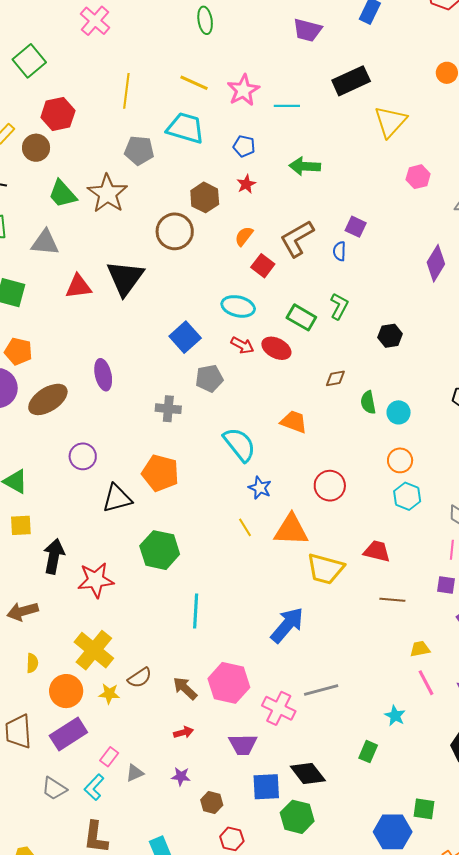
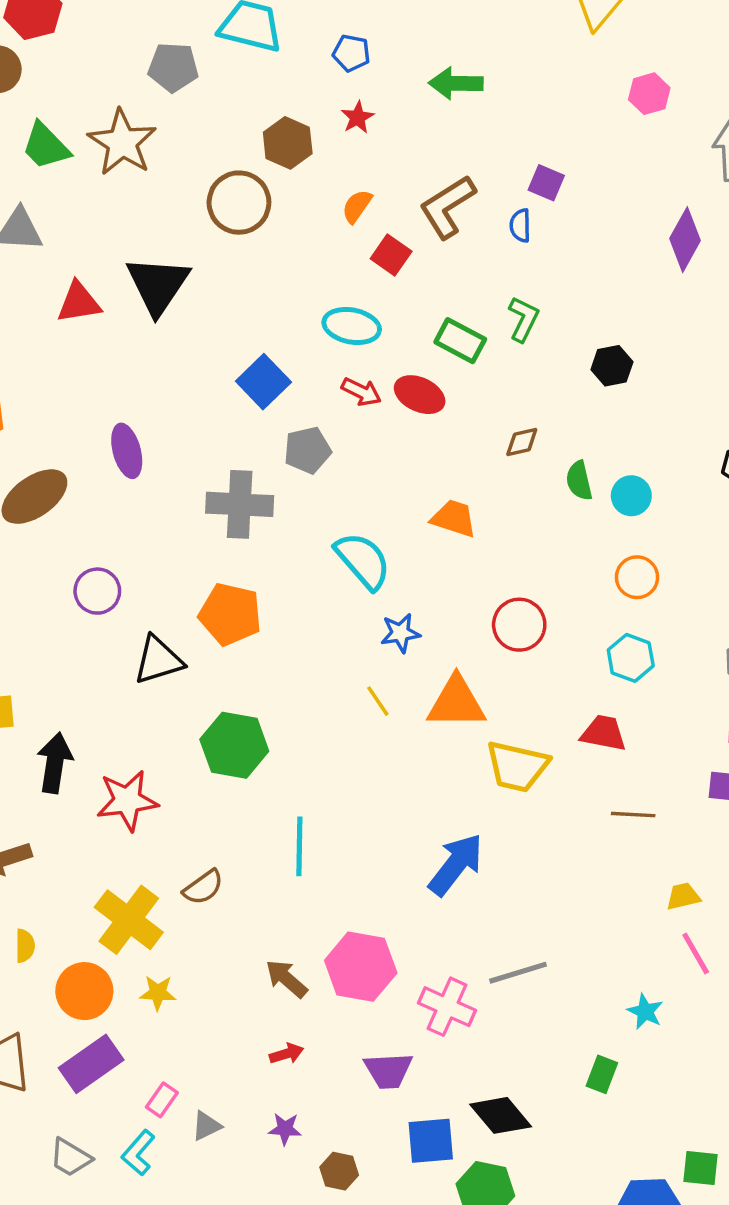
gray cross: (168, 409) -> (240, 504), size x1.5
blue star: (260, 488) -> (400, 633), turned -30
cyan hexagon: (407, 496) -> (631, 658), moved
brown semicircle: (140, 678) -> (203, 887), moved

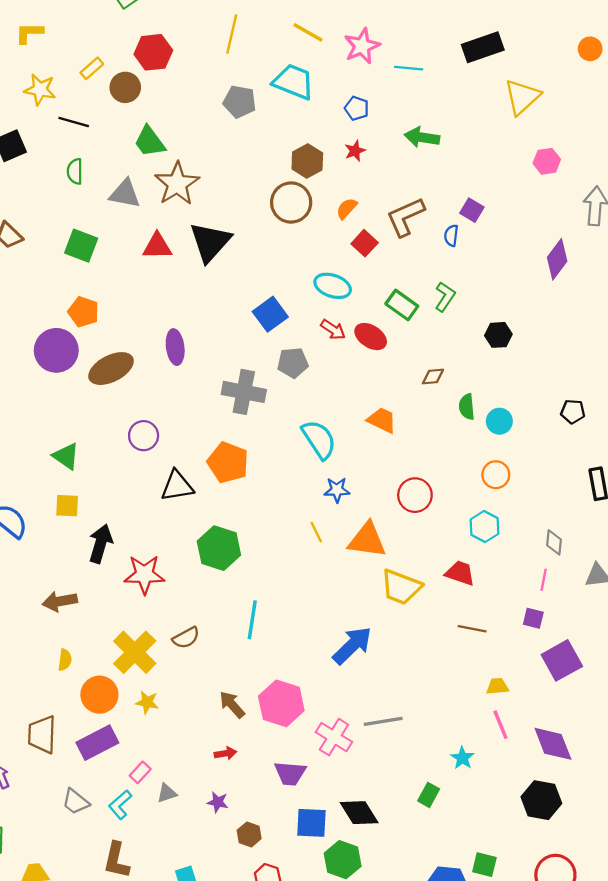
brown star: (122, 142) -> (177, 184), moved
brown circle: (239, 203) -> (291, 203), moved

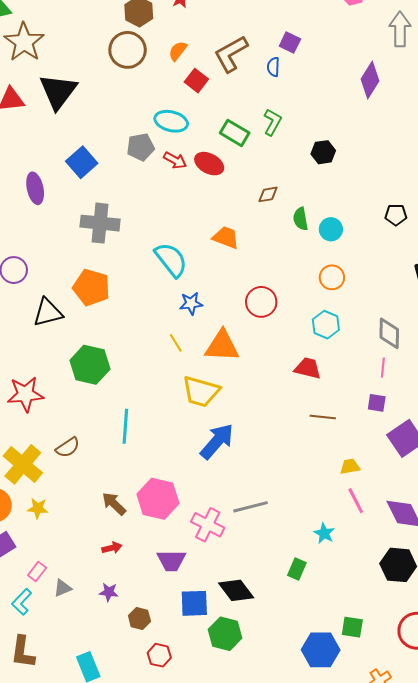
blue square: (270, 314) -> (82, 162), moved
gray pentagon: (293, 363) -> (141, 147), moved
gray diamond: (554, 542) -> (389, 333), size x1.4
yellow trapezoid: (401, 587) -> (201, 391), moved

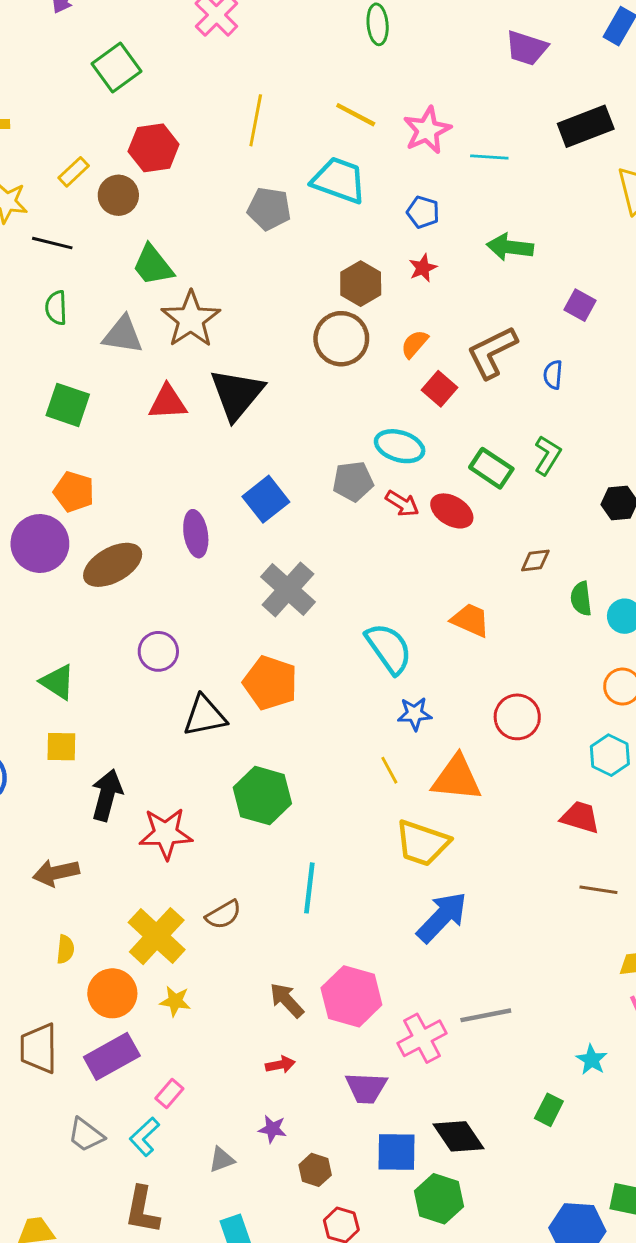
purple square: (290, 43) -> (580, 305), moved
gray cross: (100, 223) -> (288, 589), turned 33
pink cross: (208, 525) -> (422, 1038), turned 32
gray triangle: (63, 588) -> (222, 1160), moved

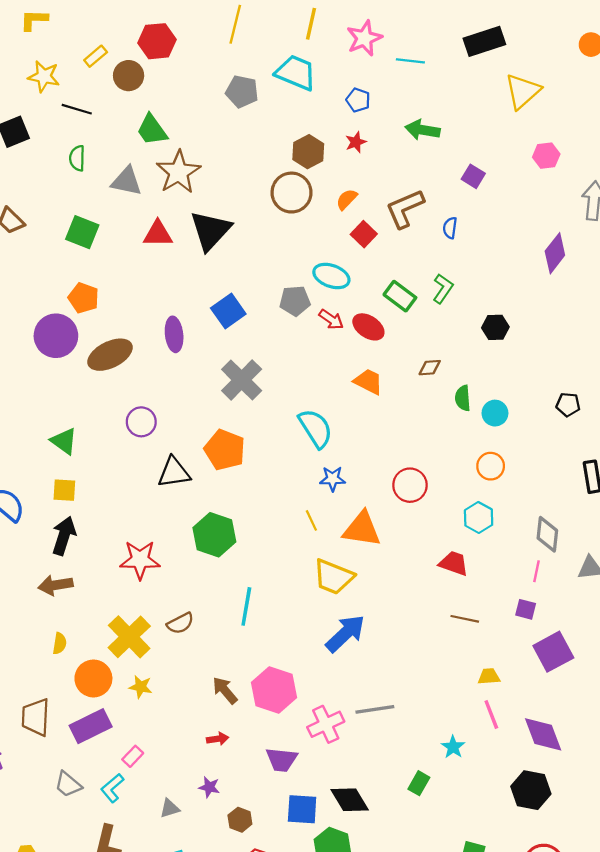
yellow line: (356, 115) -> (311, 24), turned 72
orange trapezoid: (470, 620) -> (368, 381), moved
black arrow: (107, 795) -> (64, 536), moved

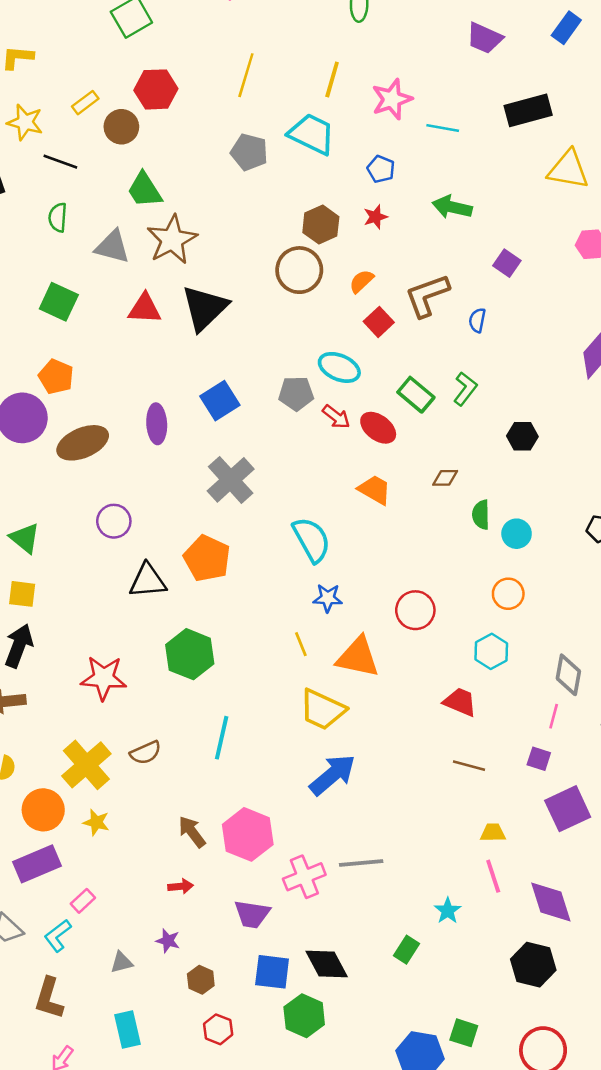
yellow triangle: (523, 91) -> (568, 170), turned 48

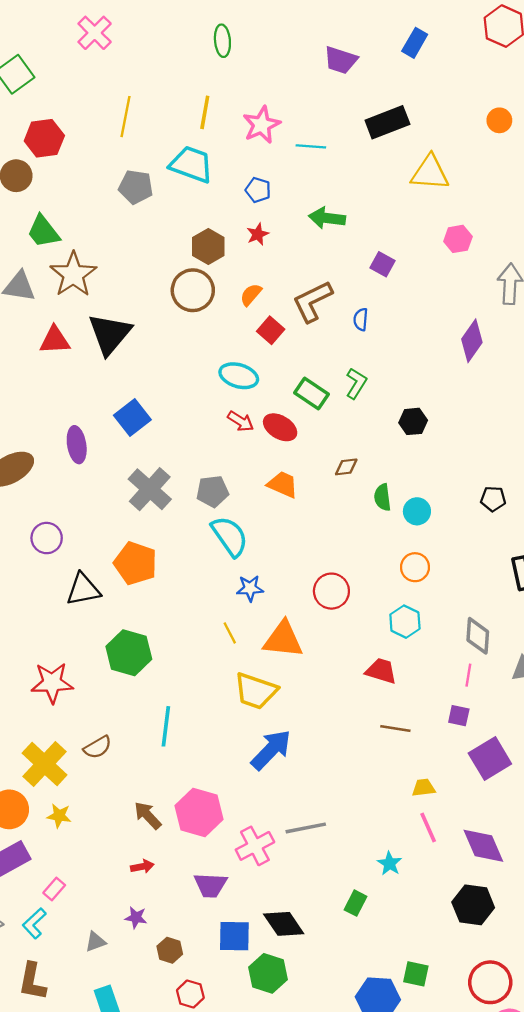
gray pentagon: (296, 393) -> (213, 491), moved

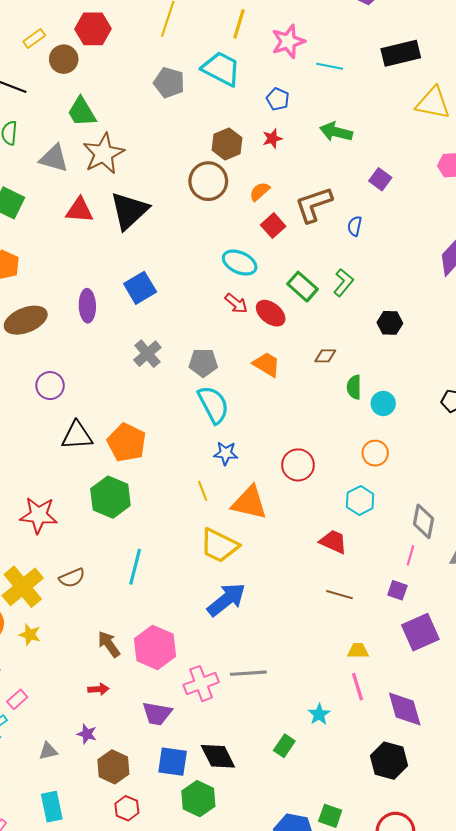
gray cross: (150, 489) -> (147, 354), size x0.7
orange pentagon: (135, 563) -> (127, 443), moved
brown hexagon: (170, 950) -> (113, 767), size x1.4

